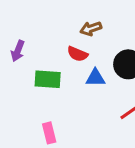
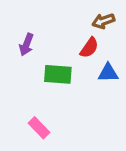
red semicircle: (77, 54) -> (89, 48), turned -78
pink rectangle: (49, 133) -> (39, 128), moved, turned -30

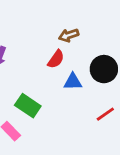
green rectangle: (58, 74) -> (28, 106), moved, turned 30

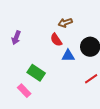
red semicircle: (56, 59) -> (56, 40), turned 112

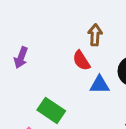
brown arrow: (65, 23) -> (95, 35), turned 112

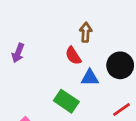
green rectangle: (51, 110) -> (66, 101), moved

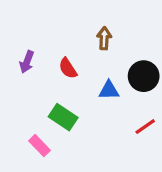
red semicircle: (73, 56) -> (68, 68), moved
green rectangle: (66, 101) -> (63, 117), moved

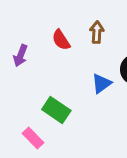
red semicircle: (68, 68) -> (61, 40), moved
blue triangle: (109, 90) -> (101, 84), turned -35

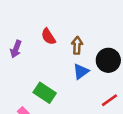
brown arrow: (97, 32) -> (77, 45), moved

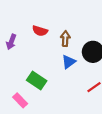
red semicircle: (48, 37) -> (40, 31), turned -40

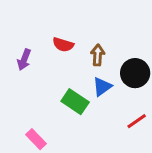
green rectangle: (37, 80) -> (75, 102), moved

